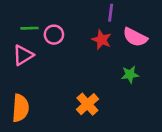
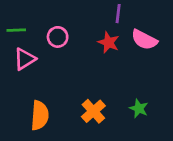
green line: (29, 28) -> (16, 30), moved
green star: (130, 75) -> (139, 109), moved, turned 30
orange semicircle: (20, 108) -> (40, 115), moved

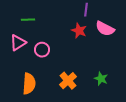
green line: (16, 30) -> (28, 20), moved
pink circle: (58, 37) -> (42, 50), moved

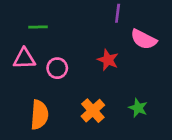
red star: (79, 31) -> (108, 60), moved
pink triangle: (18, 43) -> (24, 59), turned 30

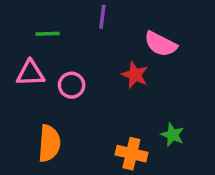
purple line: (118, 13) -> (102, 17), moved
pink semicircle: (144, 39) -> (161, 44), moved
orange cross: (93, 111) -> (131, 154), moved, turned -35

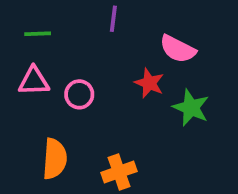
green line: (48, 34) -> (38, 34), moved
green star: (173, 135) -> (191, 108), moved, size x1.4
orange cross: (131, 154) -> (119, 172), moved, turned -32

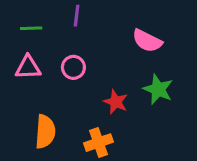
purple line: (113, 19) -> (77, 16), moved
red star: (149, 83) -> (116, 102), moved
pink circle: (79, 94) -> (73, 67), moved

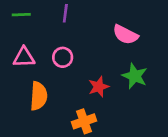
green line: (31, 28) -> (21, 15), moved
red star: (116, 102) -> (99, 87), turned 30
orange semicircle: (45, 132) -> (39, 96), moved

